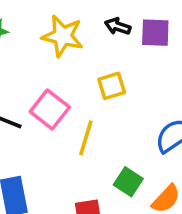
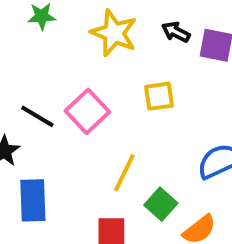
yellow line: (86, 138) -> (124, 173), moved

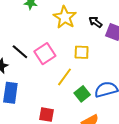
yellow line: (124, 173) -> (65, 77), moved
green square: (161, 204) -> (82, 94), moved

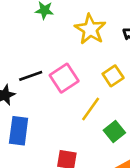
black line: (20, 52) -> (31, 76), turned -60
yellow square: (82, 52) -> (113, 76), turned -35

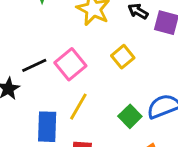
yellow line: (91, 109) -> (78, 107), moved
blue rectangle: (19, 131) -> (47, 127), moved

